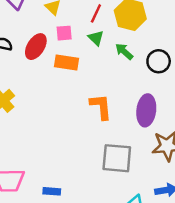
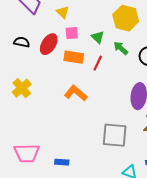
red line: (96, 13) -> (98, 63), moved
orange L-shape: (101, 107) -> (76, 93), moved, turned -45

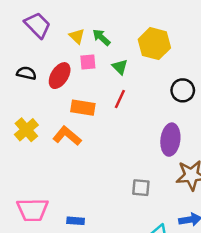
green arrow: (121, 48) -> (101, 37), moved
orange rectangle: (74, 57) -> (83, 108), moved
orange L-shape: (76, 93) -> (67, 136), moved
gray square: (115, 135) -> (141, 188), size x0.6

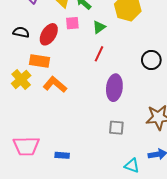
green triangle: (120, 67) -> (99, 27), turned 40
black circle: (183, 90) -> (151, 60), moved
orange rectangle: (83, 108) -> (40, 61), moved
purple ellipse: (170, 140) -> (114, 88), moved

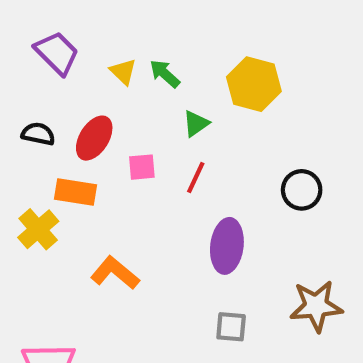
pink square: (72, 23) -> (142, 167), moved
orange L-shape: (55, 85) -> (115, 273), moved

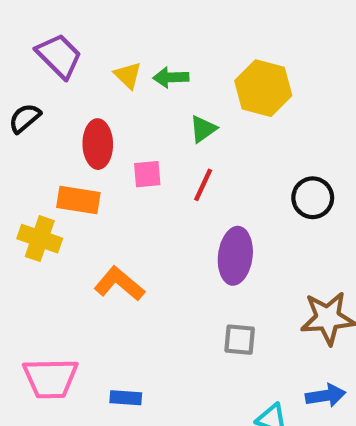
green arrow: (165, 74) -> (171, 77), turned -44
black semicircle: (38, 134) -> (25, 118), moved, turned -52
red ellipse: (94, 138) -> (98, 144), turned -33
yellow cross: (38, 229) -> (40, 239), turned -30

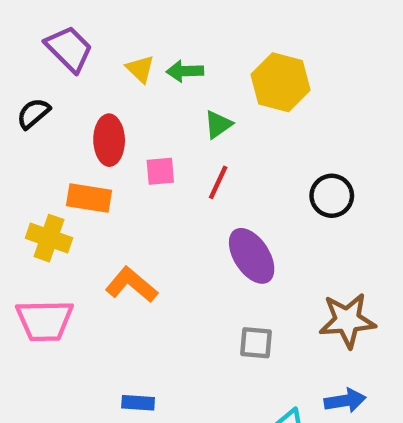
purple ellipse: (235, 256) -> (252, 256), turned -40
pink trapezoid: (50, 378) -> (45, 320), moved

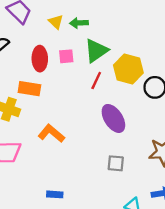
yellow hexagon: (281, 82) -> (128, 69), moved
green triangle: (218, 125) -> (96, 51), size x1.6
pink square: (160, 171) -> (66, 56), moved

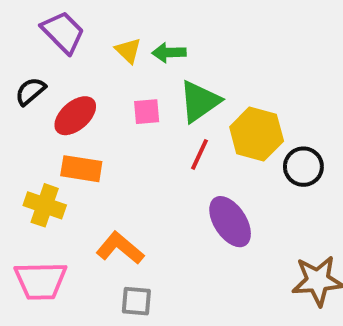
red ellipse: (40, 59) -> (75, 116), moved, turned 50
gray square: (116, 163) -> (136, 301), moved

